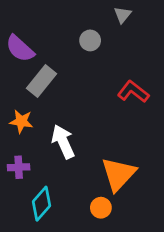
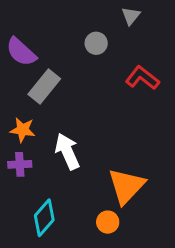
red L-shape: (133, 92) -> (142, 78), moved
purple cross: (19, 167) -> (20, 164), moved

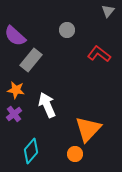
gray triangle: (131, 16) -> (108, 11), moved
purple cross: (20, 164) -> (14, 114), turned -35

